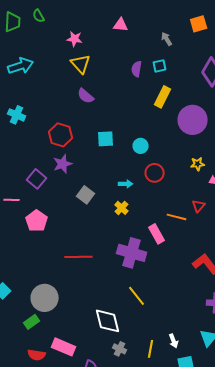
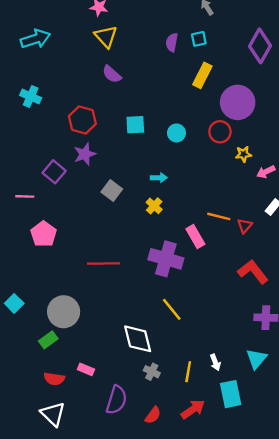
red circle: (155, 173) -> (220, 132), moved
red triangle: (199, 206) -> (245, 226), moved
pink pentagon: (37, 221) -> (44, 234), moved
pink rectangle: (64, 347) -> (86, 369), size x0.6

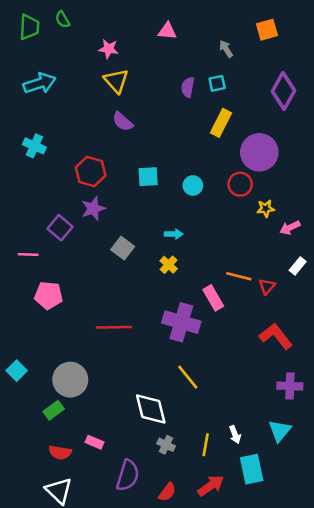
pink pentagon: (44, 234) -> (49, 295), turned -30

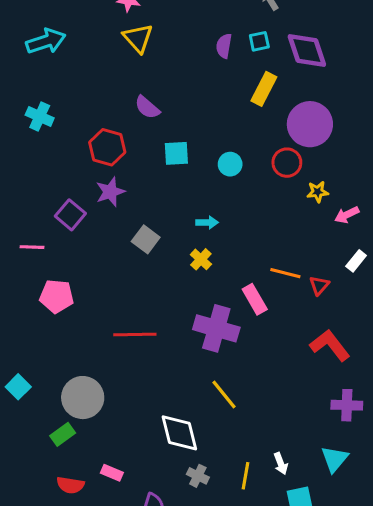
purple diamond: (284, 91) -> (307, 50), moved, turned -48
purple semicircle: (123, 122) -> (147, 107), moved

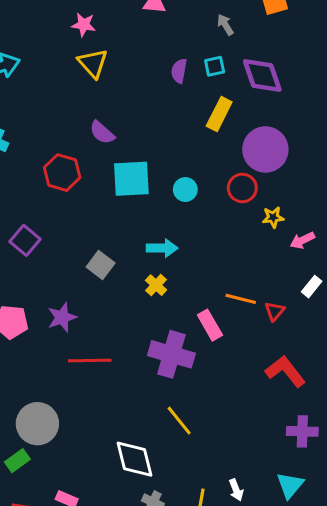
cyan square: (176, 153) -> (131, 179), size x1.5
purple star: (110, 192) -> (62, 317), moved
cyan arrow: (207, 222) -> (162, 248), size x1.4

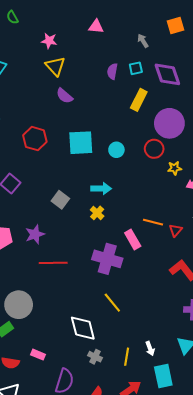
purple semicircle: (102, 133) -> (64, 96), moved

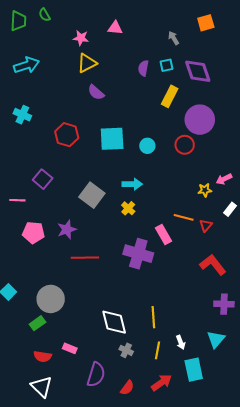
pink triangle: (96, 26) -> (115, 28), moved
yellow triangle: (55, 66) -> (87, 63), turned 45
yellow star: (175, 168) -> (205, 190), moved
gray square: (60, 200) -> (92, 195), size x1.4
yellow line: (112, 303) -> (153, 317), moved, turned 35

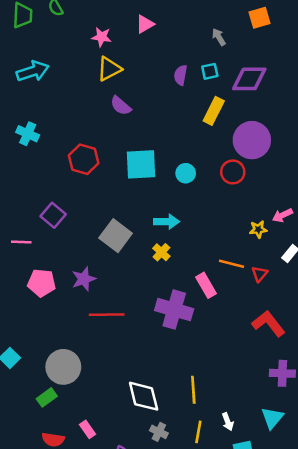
pink triangle: (115, 28) -> (145, 24), turned -35
purple diamond: (198, 71) -> (249, 79), turned -72
pink rectangle: (70, 348) -> (88, 429), turned 32

